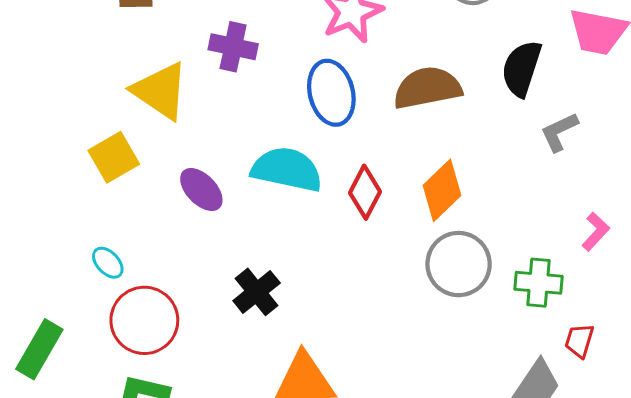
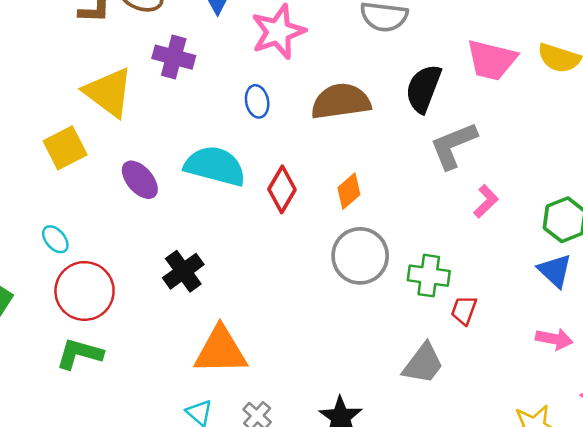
blue ellipse: (331, 93) -> (257, 101), size x0.6
gray L-shape: (559, 132) -> (453, 145), size x1.4
orange diamond: (442, 190) -> (349, 191), size x0.7
pink L-shape: (596, 232) -> (486, 201), moved
red trapezoid: (579, 341) -> (464, 310), moved

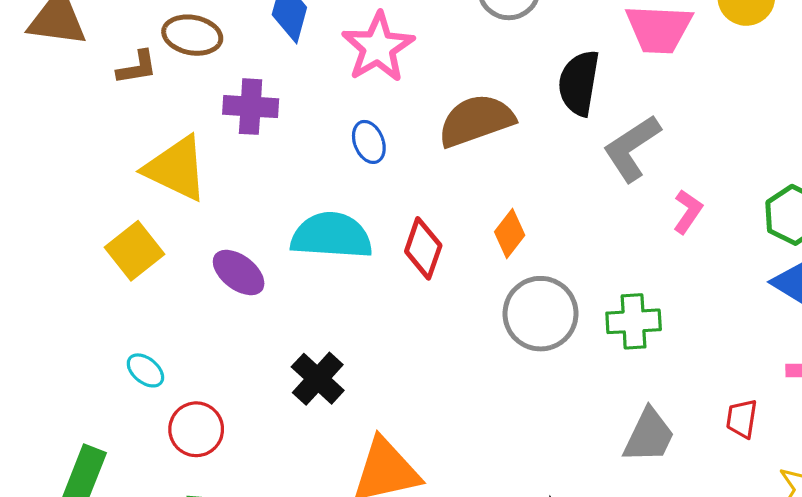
red circle: (85, 291) -> (196, 429), size x0.7
red trapezoid: (464, 310) -> (742, 419), moved

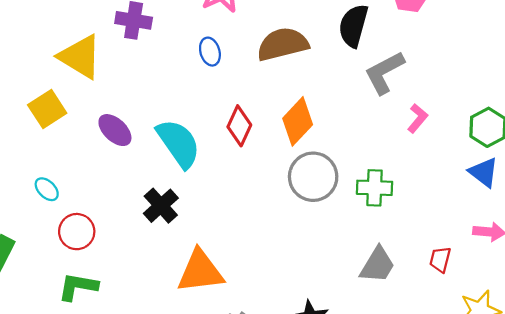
orange diamond: (510, 233) -> (298, 121), size x1.5
cyan semicircle: (331, 236) -> (178, 143), moved, turned 46

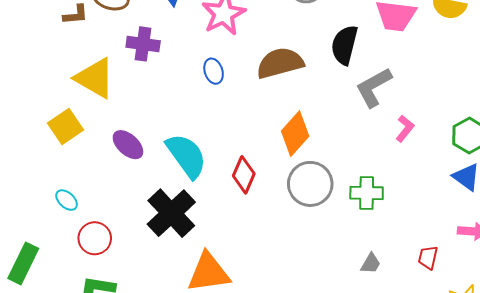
red diamond: (239, 126) -> (244, 175), moved
black cross: (161, 206) -> (171, 213), size x1.5
gray trapezoid: (377, 265) -> (371, 263), size x0.6

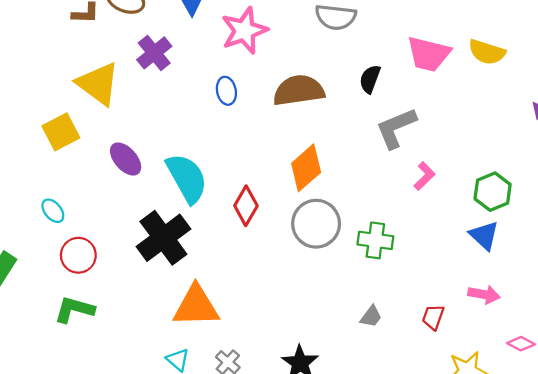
purple cross: (143, 44) -> (154, 53), turned 36
black semicircle: (344, 45) -> (370, 79), size x0.7

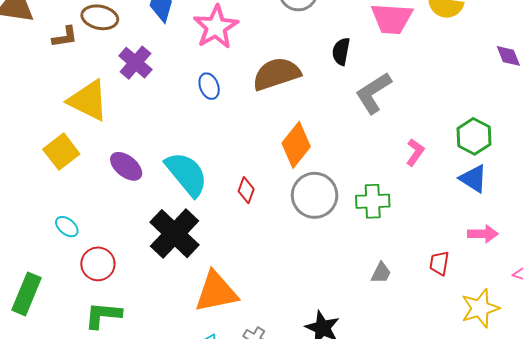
pink L-shape: (424, 176) -> (415, 152), moved
red diamond: (246, 206) -> (246, 190), size x0.7

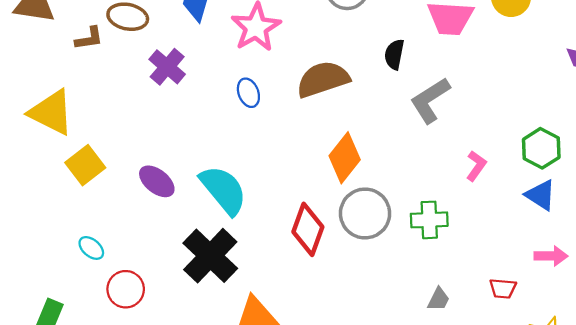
yellow triangle: (88, 101) -> (51, 112), moved
red diamond: (246, 190) -> (308, 229), moved, size x1.8
red trapezoid: (439, 263) -> (503, 288), turned -95

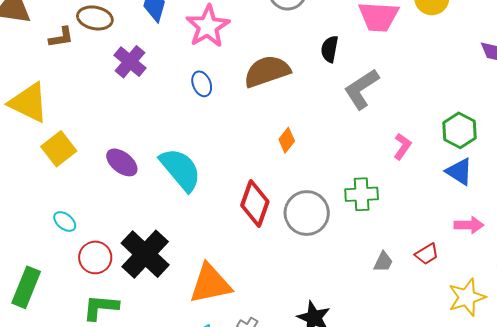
orange diamond: (345, 158) -> (287, 140), size x0.6
gray circle: (365, 213) -> (307, 213), moved
black cross: (210, 256) -> (145, 254), moved
red trapezoid: (503, 288) -> (427, 254), turned -35
gray trapezoid: (439, 299) -> (383, 262), moved

